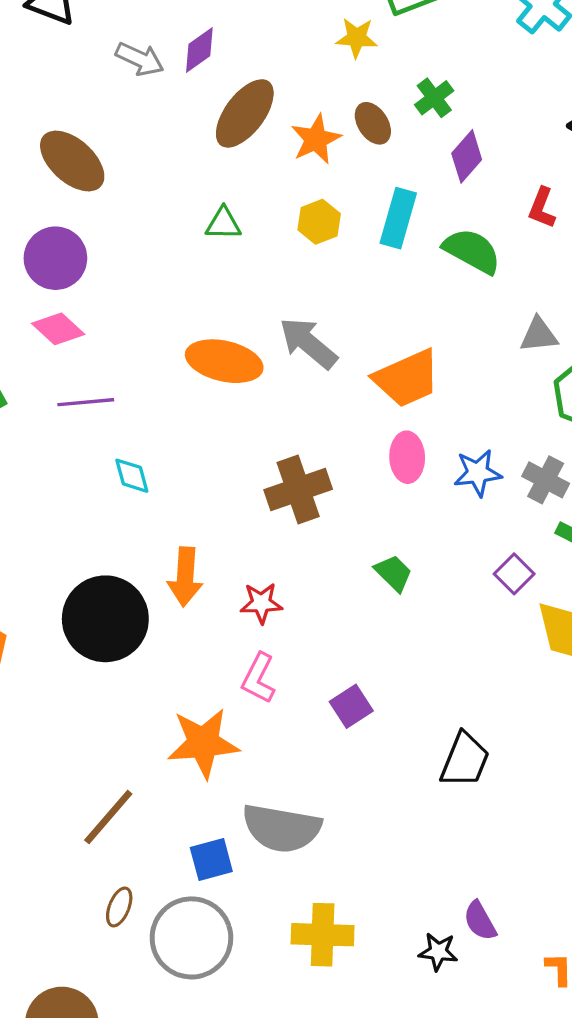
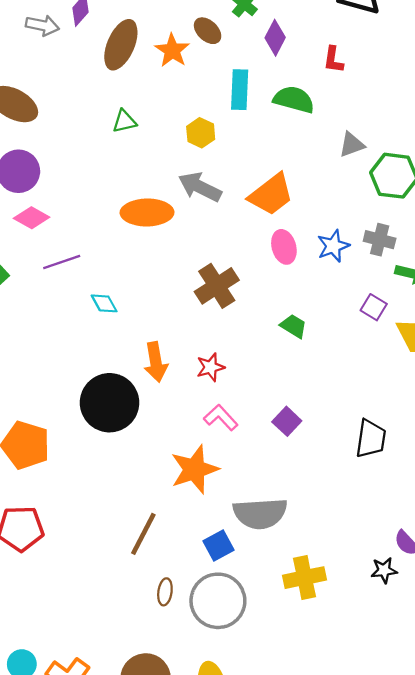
yellow hexagon: (319, 222) -> (201, 133), moved
pink L-shape: (259, 678) -> (221, 418), turned 124

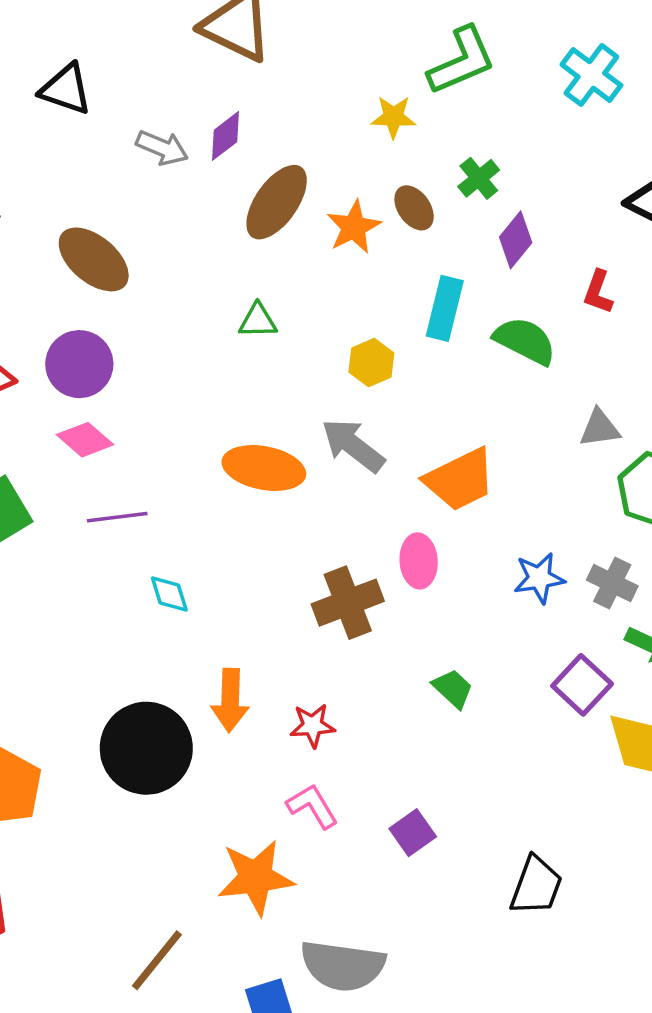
pink ellipse: (284, 247) -> (419, 561), moved
purple square: (374, 307) -> (582, 685), size x1.4

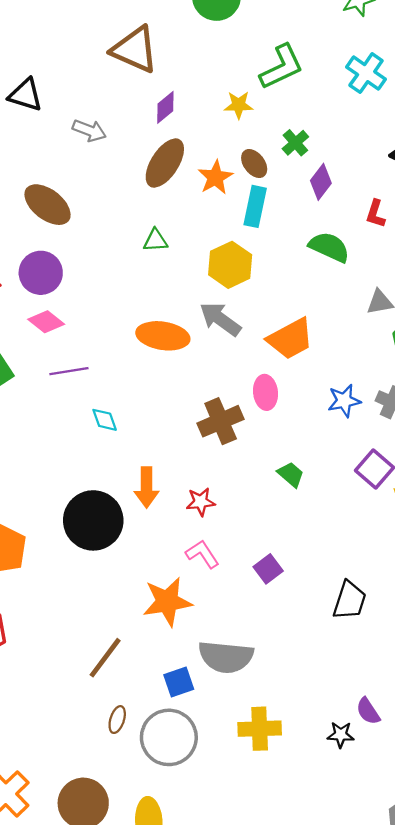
purple diamond: (226, 136) -> (165, 107), moved
cyan rectangle: (445, 308) -> (255, 206), moved
yellow hexagon: (371, 363) -> (230, 265), size x1.5

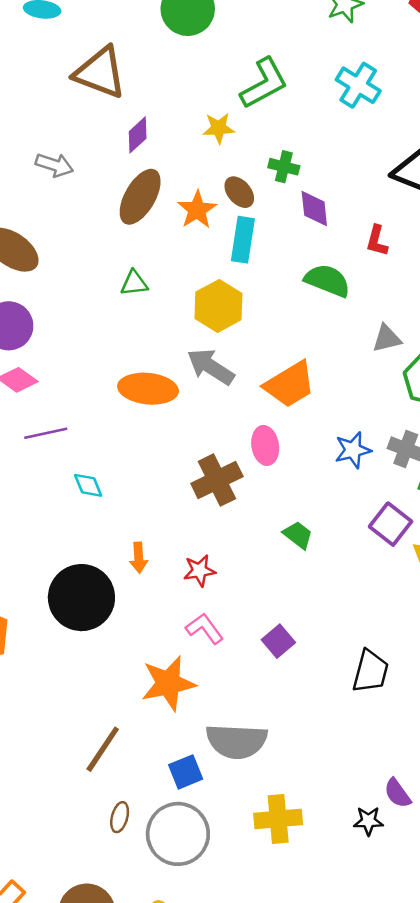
green cross: (295, 143) -> (284, 167), turned -32
purple diamond: (321, 182) -> (314, 209), turned -40
orange arrow: (147, 487) -> (139, 558), size x0.7

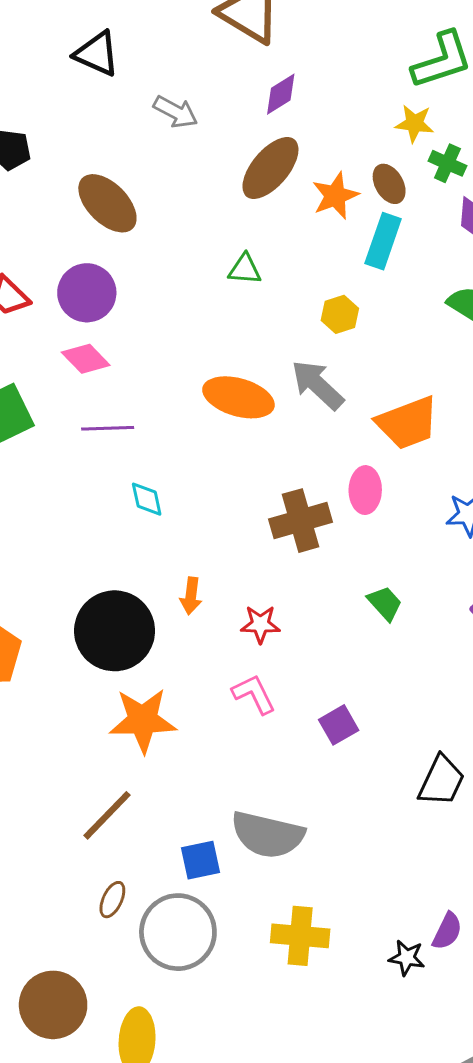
yellow star: (219, 128) -> (415, 123), moved
yellow hexagon: (218, 306) -> (340, 314), size x0.6
orange star: (168, 683) -> (143, 720), moved
purple semicircle: (397, 793) -> (447, 931), turned -128

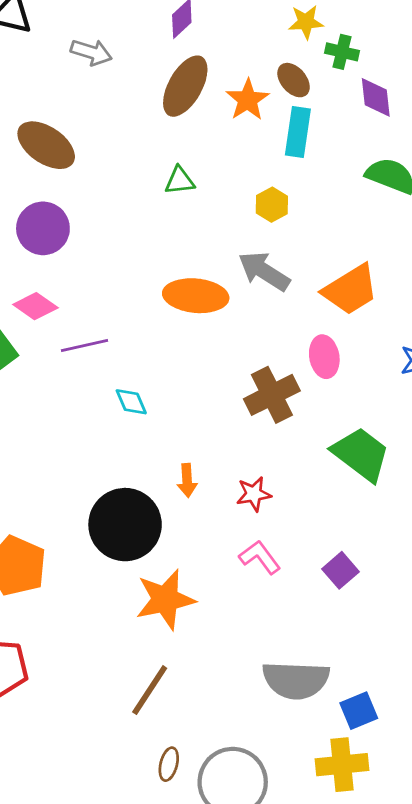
pink diamond: (86, 359) -> (35, 306), moved
green trapezoid: (385, 603) -> (361, 454), size x1.8
blue square: (201, 860) -> (359, 711), moved

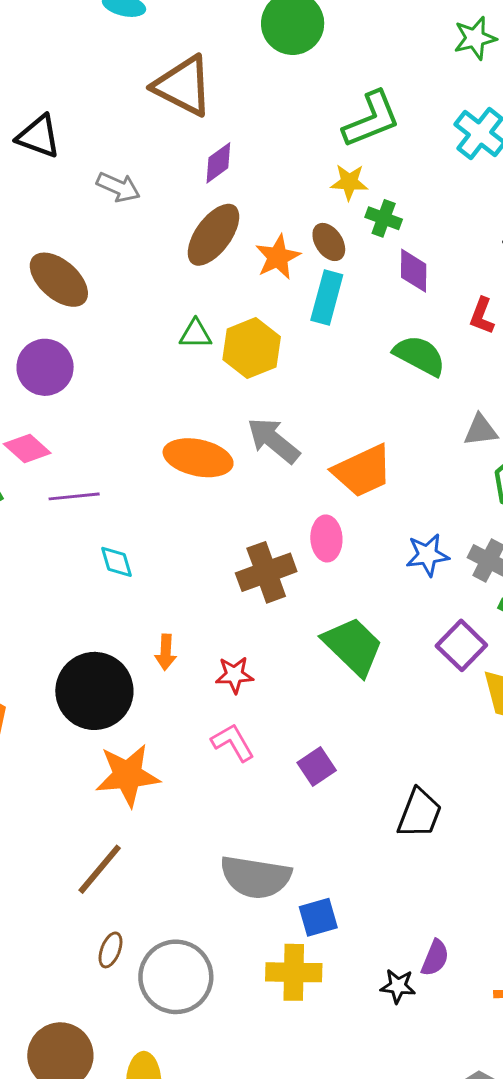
yellow hexagon: (272, 205) -> (252, 348), moved, size x1.6

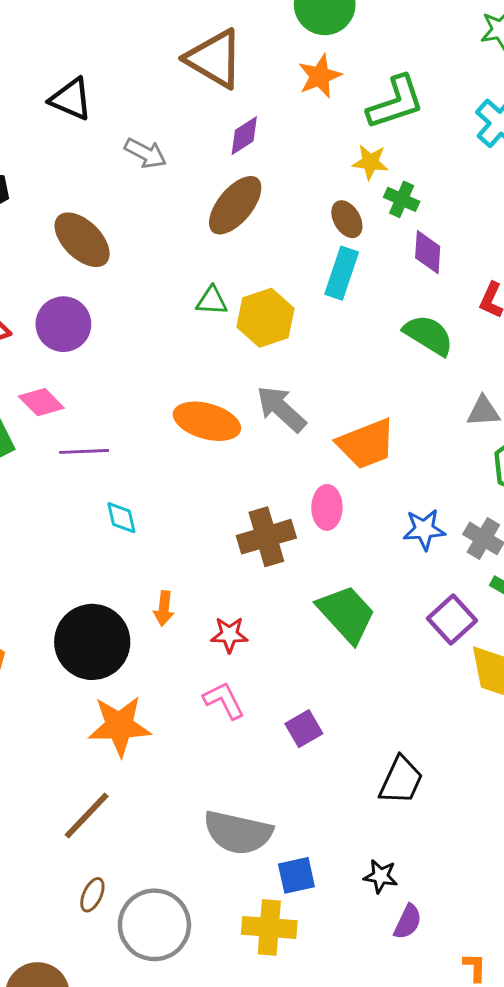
orange star: (278, 257) -> (320, 76), moved
black star: (398, 986) -> (381, 876), moved

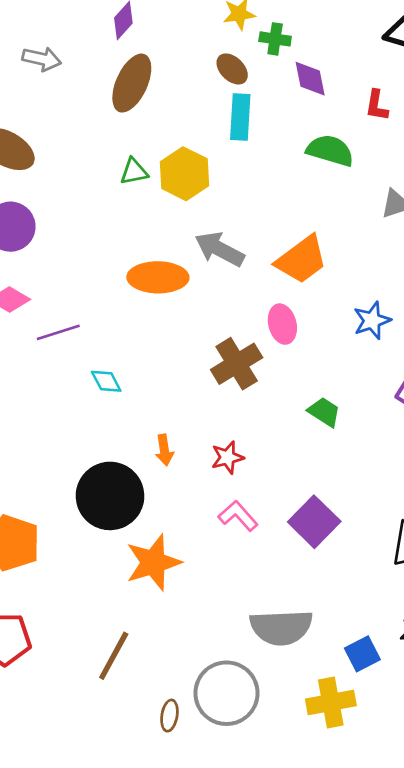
green trapezoid: (346, 614) -> (324, 412), size x0.6
purple square: (304, 729) -> (314, 522), size x1.5
brown line: (87, 816) -> (114, 656), moved
blue square: (296, 875) -> (362, 654), moved
gray circle: (154, 925) -> (226, 693), moved

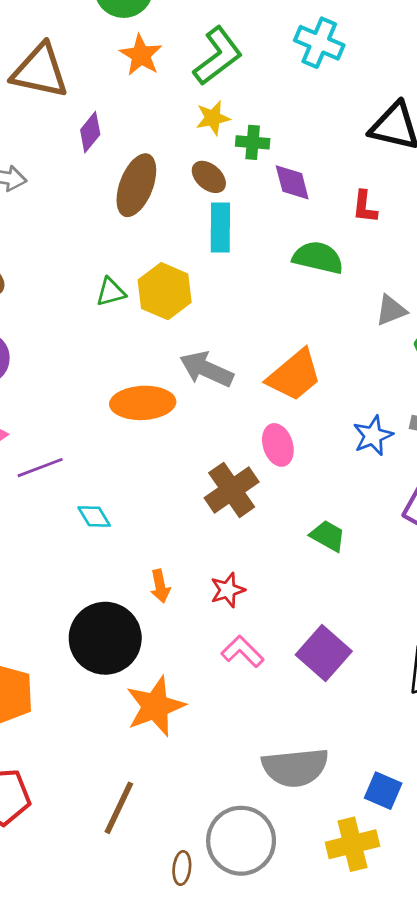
brown ellipse: (132, 83) -> (136, 185), moved
blue square: (362, 654) -> (383, 791), turned -36

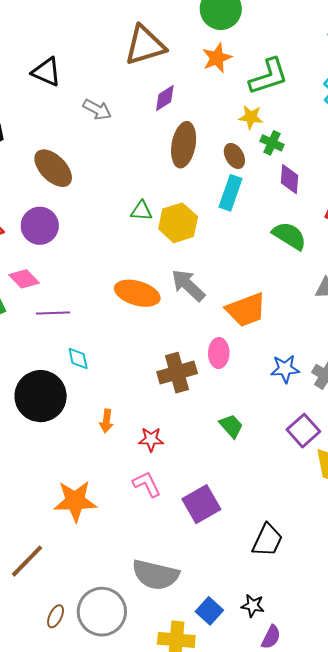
brown triangle: (40, 71) -> (145, 45), turned -48
brown ellipse: (136, 185) -> (184, 145), turned -30
black circle: (105, 638) -> (41, 396), moved

